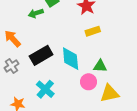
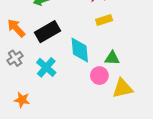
black rectangle: (41, 55) -> (47, 32), moved
cyan cross: (45, 89) -> (46, 67), moved

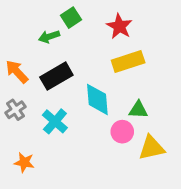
yellow rectangle: (104, 20) -> (128, 61), size x1.5

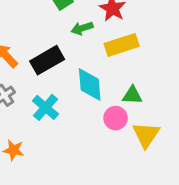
green arrow: (49, 37) -> (82, 28), moved
yellow triangle: (152, 148) -> (146, 135), turned -44

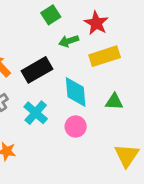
pink circle: (116, 118) -> (76, 127), moved
yellow triangle: (146, 135) -> (127, 155), moved

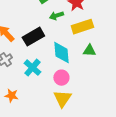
green triangle: (114, 102) -> (89, 51), moved
yellow triangle: (127, 155) -> (62, 99), moved

